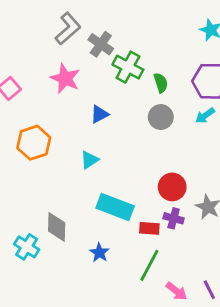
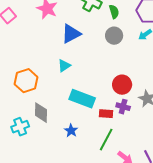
blue triangle: (99, 114) -> (71, 34), size x1.5
orange hexagon: (34, 143) -> (26, 81), moved
cyan cross: (27, 247) -> (20, 127), turned 36

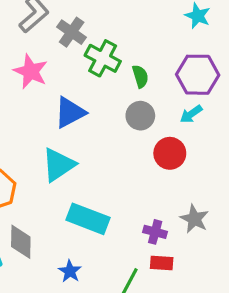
cyan triangle: (64, 66) -> (58, 165), size x1.6
red circle: (122, 85) -> (170, 153), moved
red rectangle: (106, 114) -> (162, 263), moved

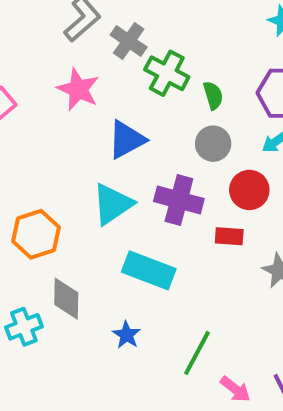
purple cross: (155, 232) -> (179, 200), moved, size x1.6
red rectangle: (162, 263) -> (229, 236), moved

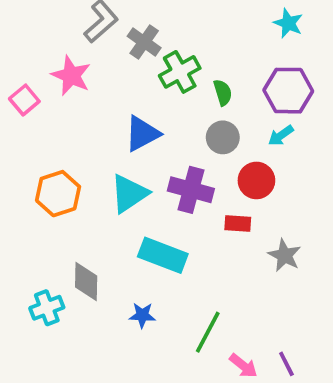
green cross: (167, 73) -> (180, 72), turned 33
pink star: (78, 89) -> (71, 76), moved
orange hexagon: (36, 234) -> (58, 194), moved
blue star: (127, 335) -> (142, 315), turned -30

